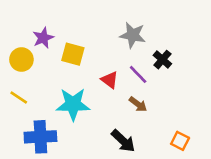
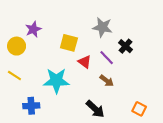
yellow square: (73, 54) -> (69, 43), moved
blue cross: (40, 137) -> (31, 106), size x0.7

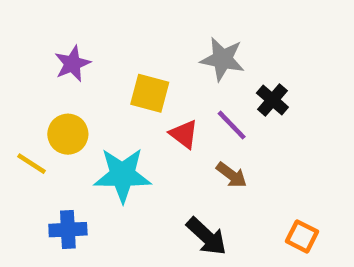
yellow circle: (17, 46) -> (68, 134), moved

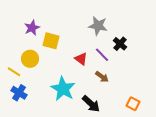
yellow square: (150, 93) -> (51, 41), moved
cyan star: (122, 175) -> (63, 89), moved, turned 30
blue cross: (68, 230) -> (19, 93), moved, turned 35

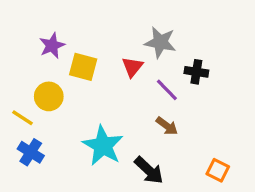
black cross: (120, 44) -> (196, 72), turned -32
red triangle: (81, 59) -> (132, 67), moved, turned 32

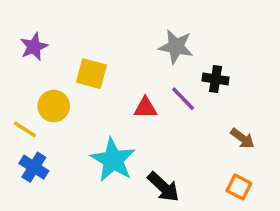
purple star: (52, 46) -> (34, 47), moved
red triangle: (132, 67) -> (145, 108), moved, turned 50
brown arrow: (167, 126) -> (243, 138), moved

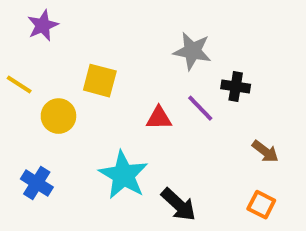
purple star: (34, 47) -> (43, 25), moved
yellow line: (25, 129) -> (19, 85), moved

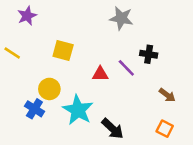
gray star: (192, 51) -> (121, 18), moved
yellow circle: (58, 116) -> (49, 89), moved
blue cross: (37, 183) -> (34, 109), moved

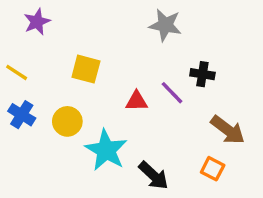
brown arrow: (167, 95) -> (228, 130), size x1.5
blue cross: (34, 109) -> (22, 115), moved
orange square: (165, 129) -> (213, 169), moved

